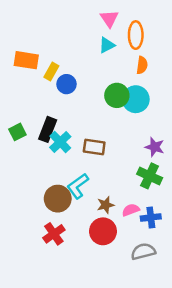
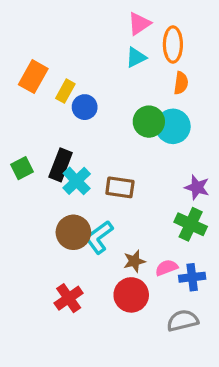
pink triangle: (109, 19) -> (139, 24), turned 30
orange rectangle: (26, 60) -> (33, 77), turned -70
brown circle: (58, 199) -> (73, 232), moved

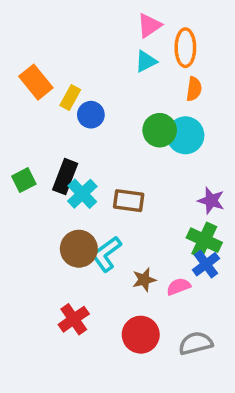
orange rectangle: (33, 77) -> (36, 82), turned -68
blue cross: (192, 277) -> (206, 264), moved, turned -30
red circle: (131, 295) -> (141, 335), moved

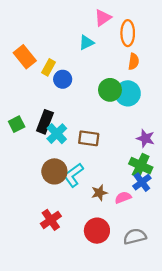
cyan triangle: (146, 61) -> (86, 43), moved

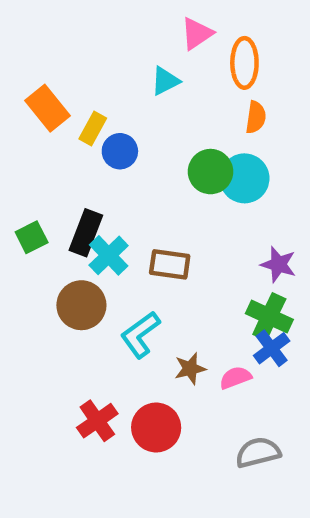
brown circle: (54, 171) -> (81, 305), moved
red circle: (97, 231) -> (156, 427), moved

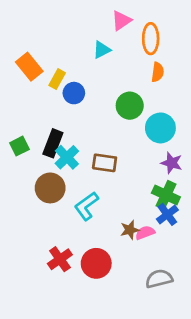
cyan circle: (244, 178) -> (160, 128), moved
brown star: (190, 369) -> (130, 230), moved

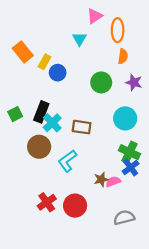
cyan triangle: (102, 50) -> (79, 39), turned -32
cyan circle: (160, 128) -> (125, 118), moved
purple star: (172, 163) -> (134, 82), moved

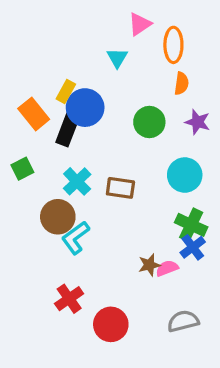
orange rectangle: (23, 52) -> (34, 114), moved
blue circle: (58, 73) -> (85, 108), size x1.5
black rectangle: (41, 112) -> (67, 130), moved
cyan L-shape: (67, 161) -> (75, 238), moved
red circle: (75, 206) -> (111, 324), moved

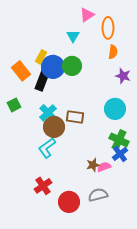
green circle: (149, 122) -> (72, 66), moved
brown circle: (58, 217) -> (54, 127), moved
gray semicircle: (183, 321) -> (98, 195), moved

